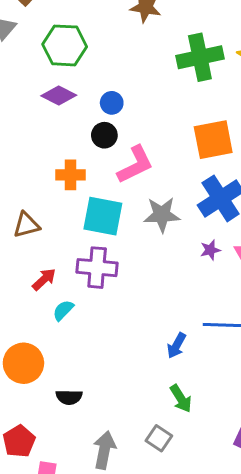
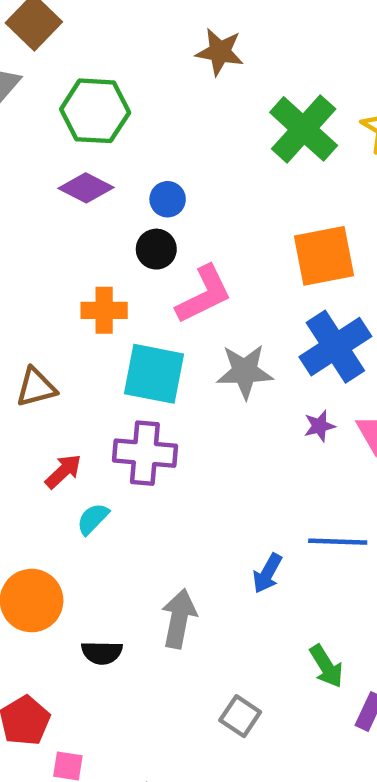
green cross: (200, 57) -> (304, 129), turned -36
green arrow: (181, 399) -> (326, 666), moved
gray arrow: (104, 450) -> (179, 619), moved

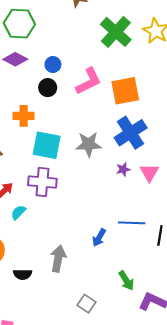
pink L-shape: (204, 294) -> (89, 81), moved

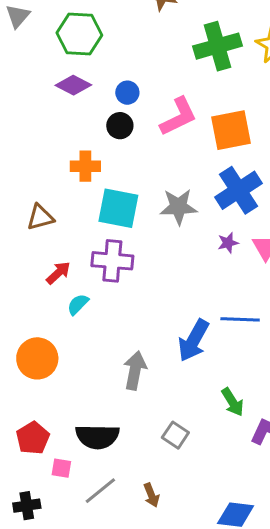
green cross: (116, 32) -> (218, 46), turned 32
blue arrow: (99, 238) -> (193, 340), size x1.6
black semicircle: (23, 274) -> (97, 437), moved, size x1.6

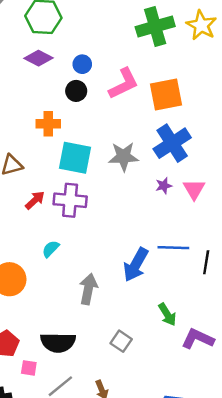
red arrow: (58, 273) -> (35, 200), moved
cyan semicircle: (78, 304) -> (51, 249), moved

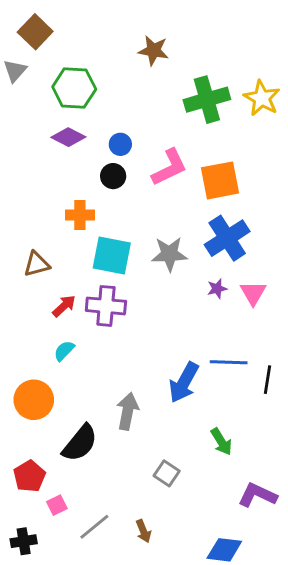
cyan semicircle: (51, 249) -> (64, 351), moved
purple L-shape: (198, 339) -> (257, 495), moved
black semicircle: (58, 342) -> (80, 443), moved, turned -52
pink square: (29, 368) -> (57, 505), turned -35

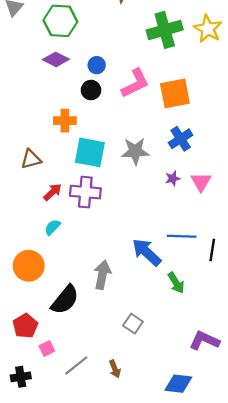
blue cross: (227, 238) -> (181, 139), size x0.7
blue arrow: (184, 382) -> (147, 252), turned 104
green arrow: (221, 442) -> (176, 283), moved

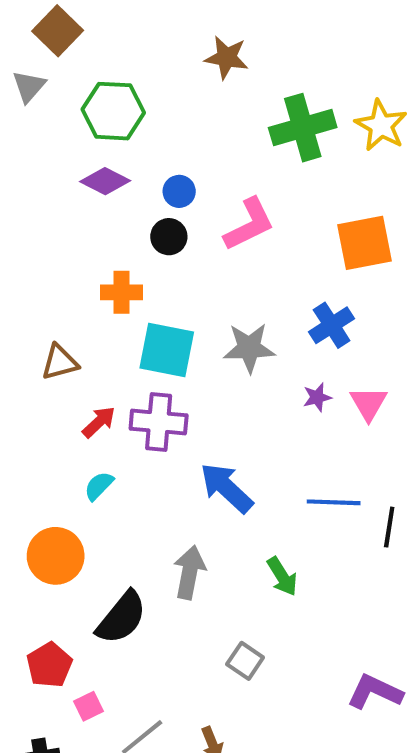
orange square: (175, 93) -> (364, 243), moved
blue arrow: (147, 252) -> (227, 488), moved
green arrow: (176, 283) -> (282, 576), moved

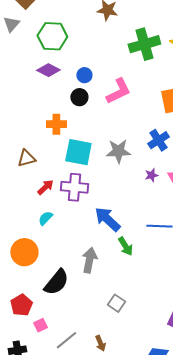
green arrow: (282, 576) -> (125, 246), moved

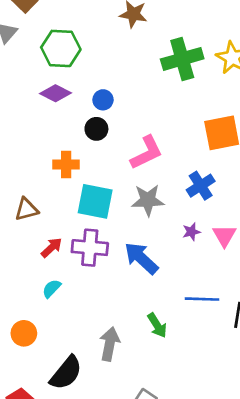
pink L-shape: (118, 91) -> (147, 153), moved
blue arrow: (107, 219) -> (141, 258), moved
orange circle: (24, 252) -> (24, 333), size x0.7

